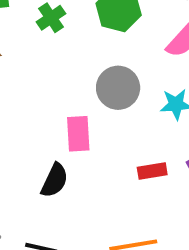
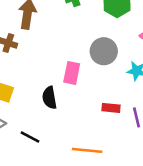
black semicircle: (55, 180) -> (49, 98), turned 130

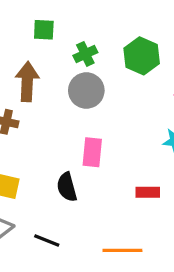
gray circle: (104, 51) -> (86, 90), moved

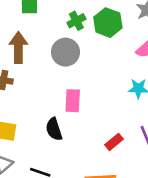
green cross: (85, 54) -> (76, 21), moved
red rectangle: (148, 192) -> (114, 142), moved, turned -36

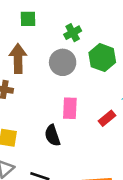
green hexagon: (108, 23) -> (102, 58), moved
red rectangle: (114, 142) -> (107, 118), moved

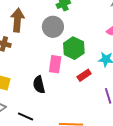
green hexagon: (102, 58) -> (74, 48), moved

